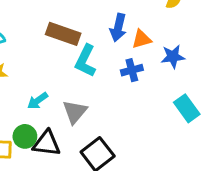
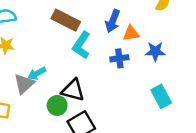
gray triangle: (75, 112) -> (24, 84), moved
green circle: (25, 136) -> (57, 105), moved
black triangle: (47, 143) -> (73, 90), moved

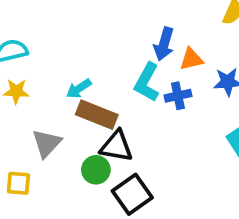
brown rectangle: (66, 20) -> (97, 115), moved
cyan L-shape: (81, 45) -> (147, 82), moved
cyan arrow: (37, 73) -> (79, 89), moved

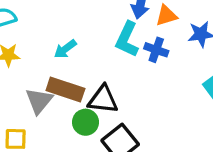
blue cross: (178, 96) -> (156, 50), turned 35
brown rectangle: (97, 115) -> (65, 89), moved

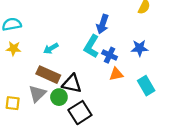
orange triangle: (166, 16) -> (116, 74), moved
gray triangle: (39, 101) -> (37, 94), moved

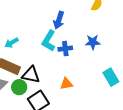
blue cross: (110, 55) -> (65, 49), turned -32
orange triangle: (116, 74) -> (66, 84), moved
cyan rectangle: (146, 86) -> (111, 77), moved

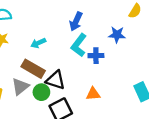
blue arrow: (59, 20) -> (76, 21), moved
blue star: (93, 42) -> (117, 35), moved

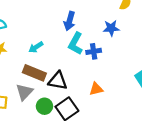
green circle: (41, 92) -> (44, 106), moved

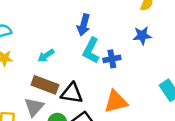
blue star: (111, 28) -> (142, 36), moved
orange triangle: (96, 89) -> (116, 102), size x1.5

